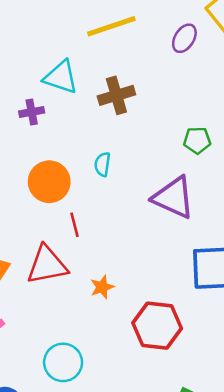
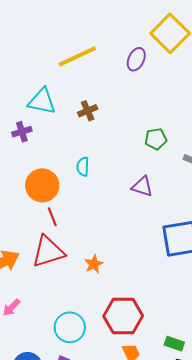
brown cross: (116, 95) -> (88, 111), size x0.7
purple triangle: (174, 198) -> (142, 187), size x0.6
red line: (74, 225) -> (52, 217), moved
red hexagon: (157, 326) -> (123, 316), moved

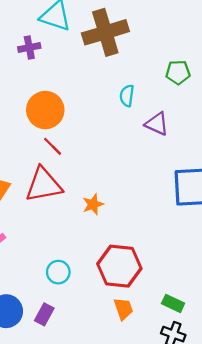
brown cross: (88, 111) -> (105, 32), size x2.0
cyan semicircle: (83, 167) -> (127, 96), moved
red line: (52, 217) -> (53, 146), turned -30
cyan circle: (70, 327) -> (58, 272), size x0.7

